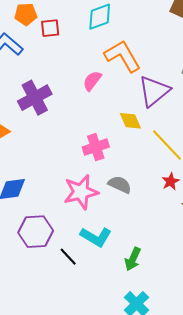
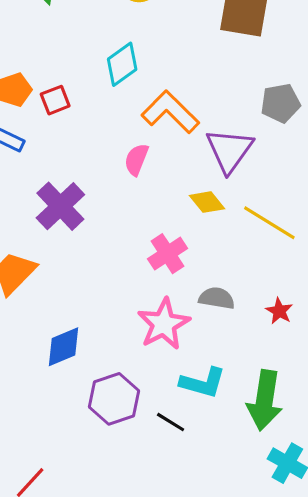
red star: (171, 181) -> (279, 311), moved
green arrow: (133, 259) -> (265, 400), size x1.6

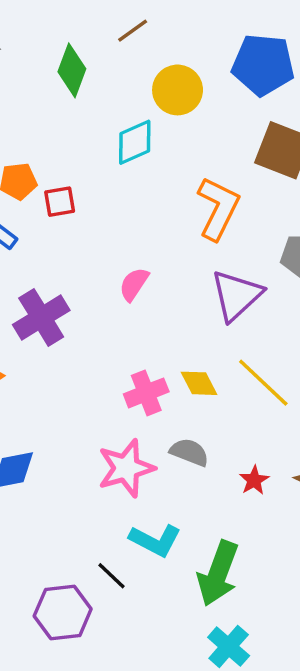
cyan diamond: (122, 64) -> (135, 142), moved
orange L-shape: (170, 112) -> (218, 208), moved, turned 60
yellow diamond: (207, 202) -> (199, 383), moved
purple hexagon: (114, 399) -> (63, 613), moved

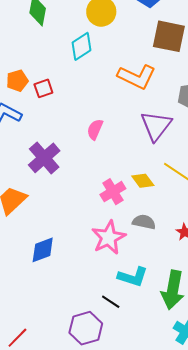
orange L-shape: (218, 208) -> (137, 77), turned 99

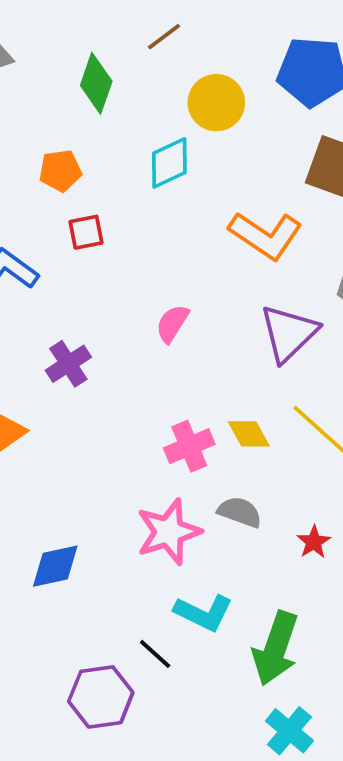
orange pentagon: (17, 81) -> (60, 171), moved
purple cross: (44, 158) -> (68, 364), size x0.7
blue diamond: (43, 250) -> (55, 566), moved

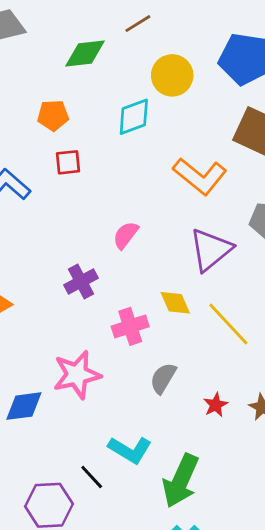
green diamond: (96, 83) -> (85, 53), turned 60
purple cross: (68, 364) -> (81, 281), moved
yellow diamond: (249, 434) -> (175, 303), moved
gray semicircle: (240, 512) -> (163, 378), turned -84
pink star: (169, 532) -> (77, 375), moved

